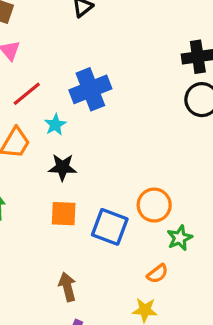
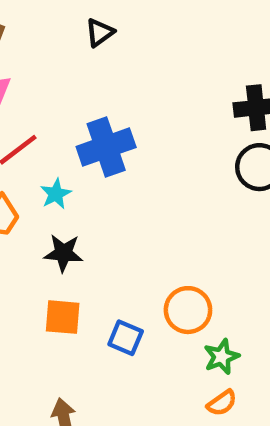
blue square: (110, 227) -> (126, 338), size x0.7
orange semicircle: (157, 274) -> (222, 403), moved

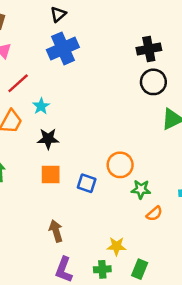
blue cross: (106, 147) -> (63, 48), moved
green star: (221, 357) -> (141, 189), turned 30
orange semicircle: (222, 403) -> (154, 214), moved

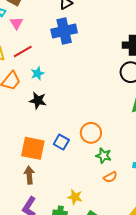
orange square: (51, 175) -> (33, 148), moved, size x1.4

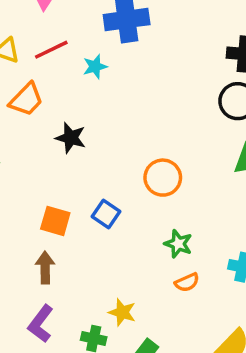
cyan star: (37, 73) -> (95, 67), moved
orange circle: (91, 133) -> (163, 178), moved
orange square: (33, 148) -> (55, 221), size x0.7

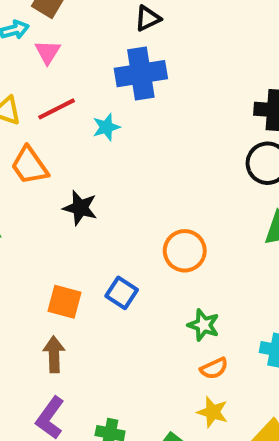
orange trapezoid: (26, 99) -> (30, 166), turned 102
yellow star: (122, 312) -> (213, 412), moved

